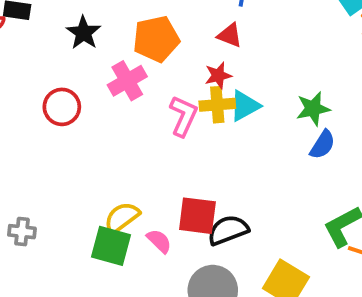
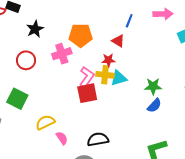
black star: (84, 33) -> (35, 29), moved
red square: (197, 216) -> (87, 93), moved, turned -30
green square: (111, 246) -> (17, 99), moved

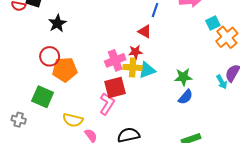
orange pentagon: (81, 35) -> (65, 70), moved
pink cross: (62, 54) -> (115, 60), moved
pink L-shape: (87, 77) -> (107, 104), moved
yellow semicircle: (45, 122) -> (73, 120), turned -138

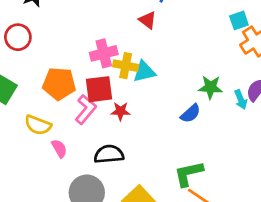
red star: (135, 52) -> (121, 111), moved
orange pentagon: (65, 70) -> (59, 84), moved
green star: (183, 77) -> (211, 87), moved

